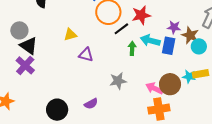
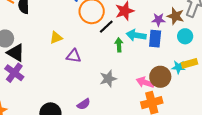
brown star: (190, 35) -> (176, 16), moved

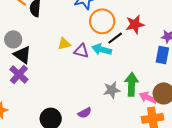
cyan arrow: (136, 35) -> (102, 49), moved
green arrow: (119, 45) -> (132, 84), moved, size x1.6
purple triangle: (74, 56) -> (81, 51), moved

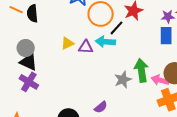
gray circle: (13, 39) -> (26, 48), moved

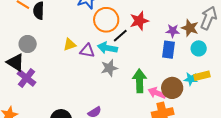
black triangle: (29, 62) -> (15, 62), moved
gray star: (123, 80) -> (109, 68), moved

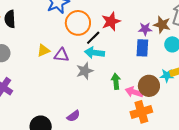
cyan arrow: (107, 48) -> (94, 53), moved
green arrow: (140, 81) -> (116, 81), size x0.7

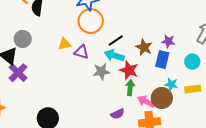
red star: (111, 21) -> (129, 70), moved, turned 30
orange circle: (78, 23) -> (91, 21), moved
brown star: (162, 25) -> (144, 47), moved
cyan star: (167, 76) -> (171, 84), moved
purple semicircle: (73, 116) -> (118, 114), moved

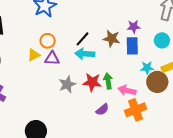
orange circle: (91, 21) -> (48, 41), moved, size x0.6
red star: (129, 70) -> (92, 82), moved
gray star: (101, 72) -> (67, 84), moved
brown circle: (162, 98) -> (157, 82), moved

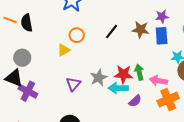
cyan arrow: (85, 54) -> (118, 88), moved
purple triangle: (52, 58) -> (73, 84), moved, turned -49

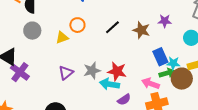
blue rectangle: (162, 36) -> (160, 57), moved, turned -30
gray circle: (22, 58) -> (32, 31), moved
green arrow: (139, 72) -> (167, 73), moved, turned 77

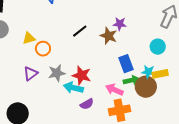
purple star: (165, 21) -> (120, 24), moved
orange circle: (77, 25) -> (43, 49), moved
cyan star: (173, 63) -> (148, 72), moved

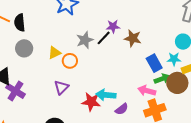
purple star: (120, 24) -> (113, 26), moved
cyan star: (148, 72) -> (174, 59), moved
gray star: (57, 73) -> (85, 40), moved
red star: (82, 75) -> (91, 102), moved

